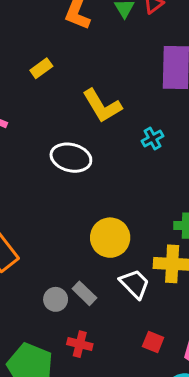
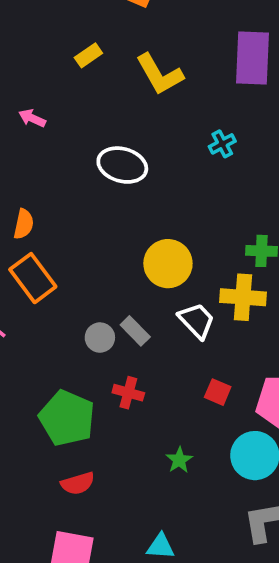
yellow L-shape: (102, 106) -> (160, 74), moved

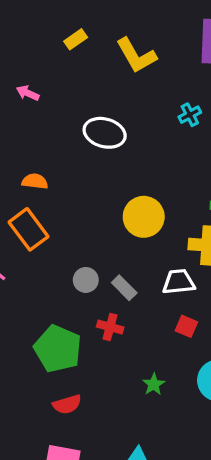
orange semicircle: (24, 224) -> (35, 181), moved, turned -95
white trapezoid: (197, 321) -> (179, 282), moved, turned -52
gray rectangle: (135, 331) -> (124, 288), moved

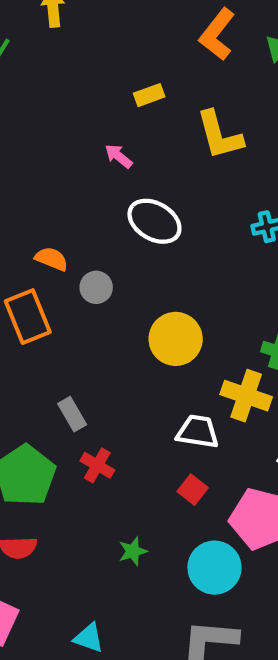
pink arrow: (28, 93) -> (119, 156), moved
gray circle: (86, 280) -> (96, 287), moved
gray rectangle: (124, 288) -> (72, 414), moved

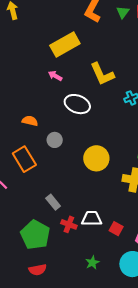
yellow rectangle: (149, 95) -> (65, 44), size x2.0
yellow L-shape: (219, 135) -> (102, 74), moved
orange semicircle: (52, 259) -> (30, 121), moved
white trapezoid: (198, 432) -> (92, 219), moved

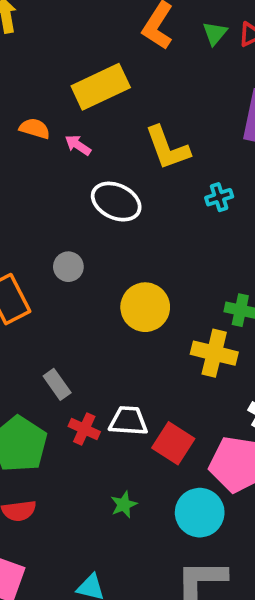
orange semicircle: (30, 121) -> (35, 129), moved
red square: (116, 229) -> (173, 443), size x1.5

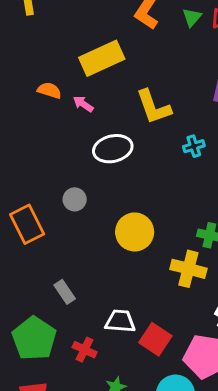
white ellipse: (116, 202) -> (113, 149), turned -39
red cross: (84, 429) -> (85, 350), moved

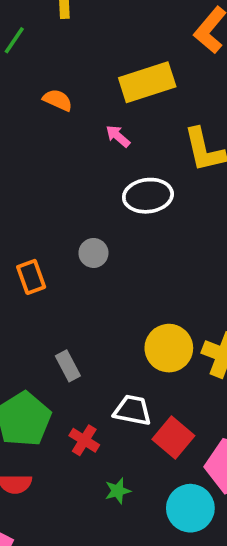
orange semicircle: (49, 90) -> (58, 100), moved
orange rectangle: (27, 224) -> (31, 277), size x0.7
yellow circle: (135, 232) -> (169, 348), moved

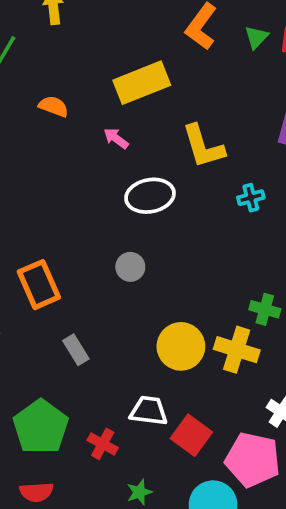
gray circle: (93, 253) -> (130, 267), moved
orange rectangle: (31, 277) -> (39, 285), size x1.4
gray rectangle: (68, 366) -> (76, 350), moved

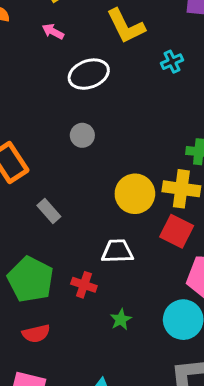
red square: (191, 435) -> (177, 231), moved

